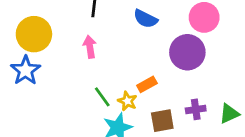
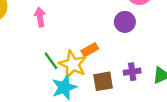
purple circle: (187, 52) -> (125, 22), size x0.7
yellow star: (127, 101) -> (73, 64), size x1.6

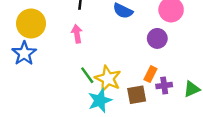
orange rectangle: (90, 50) -> (150, 74), moved, turned -35

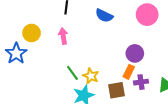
yellow circle: (31, 24) -> (32, 33), moved, size x0.7
purple circle: (157, 38) -> (135, 53), moved
yellow star: (108, 79) -> (91, 76), size x0.7

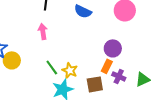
yellow circle: (32, 33) -> (12, 60), moved
purple cross: (141, 82) -> (119, 76), turned 32

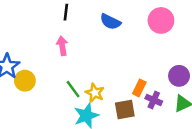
purple circle: (113, 48) -> (179, 76), moved

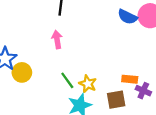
blue semicircle: (110, 22) -> (127, 17), moved
orange rectangle: (139, 88) -> (130, 79), turned 70

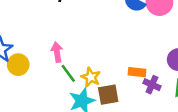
pink arrow: (57, 40) -> (57, 52), moved
brown square: (116, 100) -> (108, 95), moved

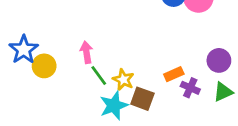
orange rectangle: (137, 72) -> (174, 74), turned -30
brown square: (108, 95) -> (142, 99), turned 30

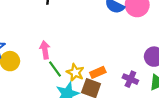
orange rectangle: (174, 74) -> (98, 72), moved

